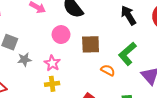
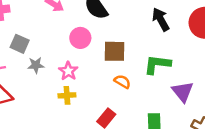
green L-shape: (127, 54) -> (157, 64), turned 45
orange semicircle: (108, 70) -> (122, 82), moved

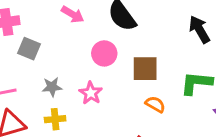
gray square: (20, 44) -> (29, 49), moved
yellow cross: (67, 95) -> (55, 119), moved

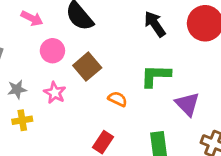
pink circle: (104, 53) -> (52, 51), moved
brown square: (145, 69) -> (87, 67), moved, turned -36

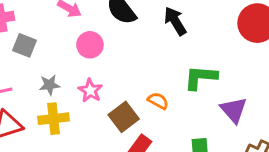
black arrow: (155, 24) -> (175, 21), moved
brown square: (87, 67) -> (124, 117), moved
yellow cross: (22, 120) -> (54, 119), size x1.4

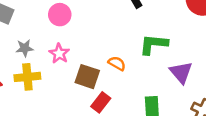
brown square: (124, 117) -> (87, 77), turned -35

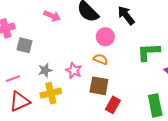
pink circle: (60, 15) -> (105, 37), moved
orange semicircle: (117, 63) -> (100, 59), moved

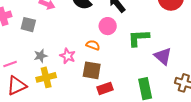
pink circle: (105, 37) -> (108, 26), moved
gray square: (24, 45) -> (28, 25), moved
red rectangle: (113, 105) -> (105, 88), turned 42

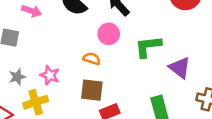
gray star: (41, 56) -> (17, 77), moved
pink star: (68, 56) -> (50, 75), moved

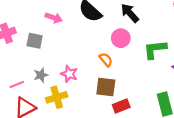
orange semicircle: (92, 59) -> (106, 60), turned 32

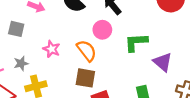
orange semicircle: (106, 60) -> (87, 51), size x1.5
pink star: (69, 74) -> (52, 49), moved

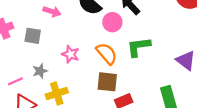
pink circle: (102, 30) -> (112, 22), moved
green L-shape: (136, 42) -> (139, 47), moved

